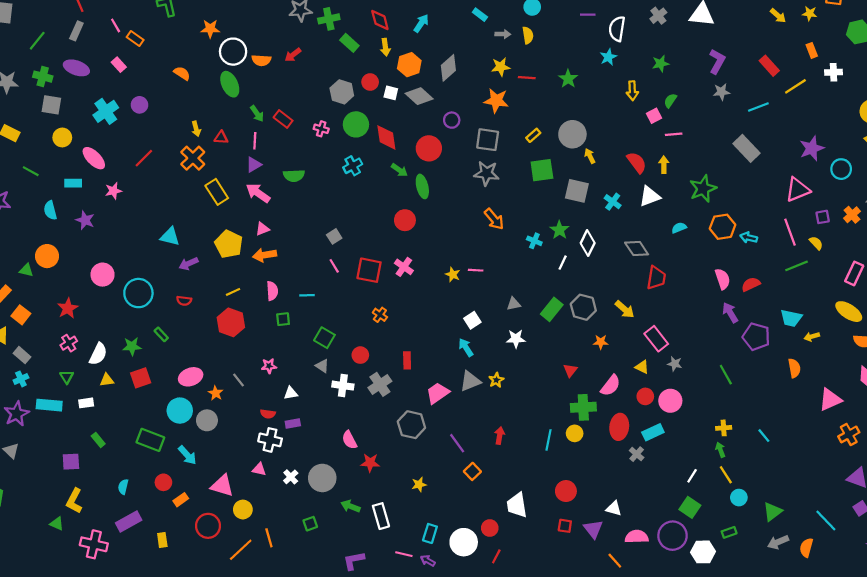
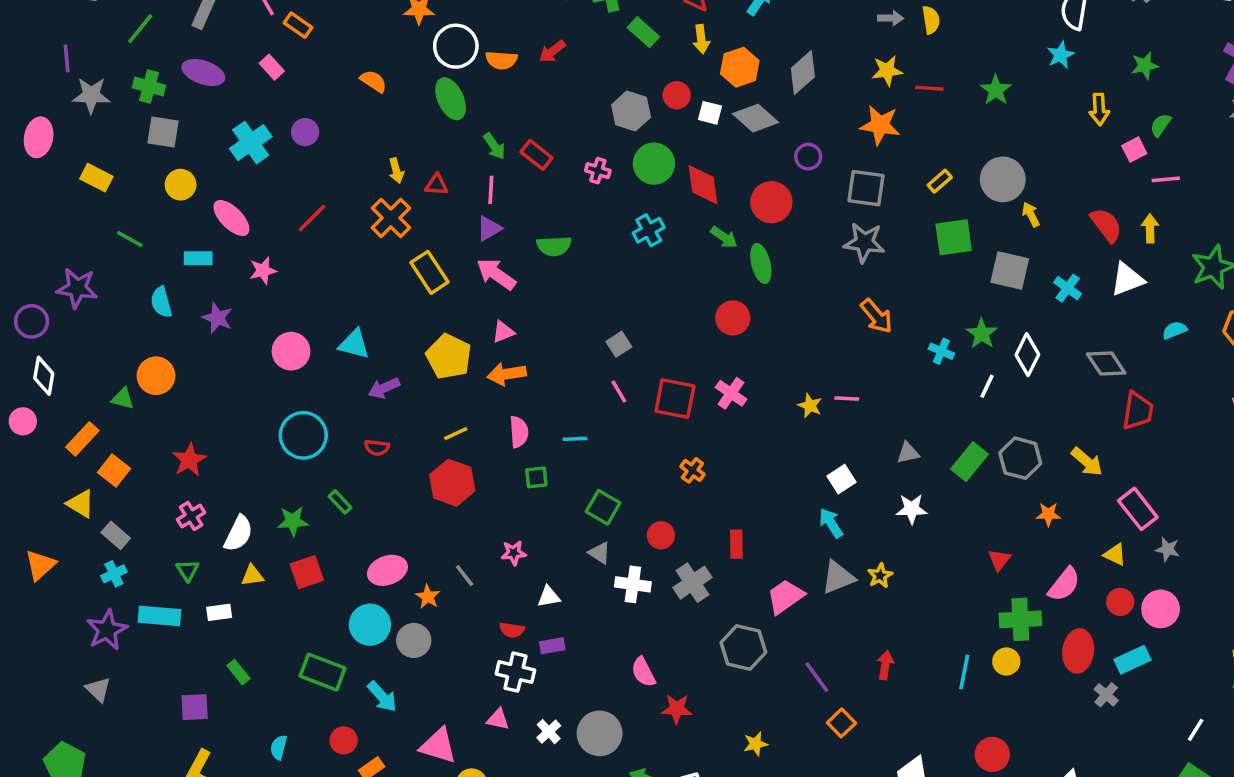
pink circle: (103, 275) -> (291, 351), moved

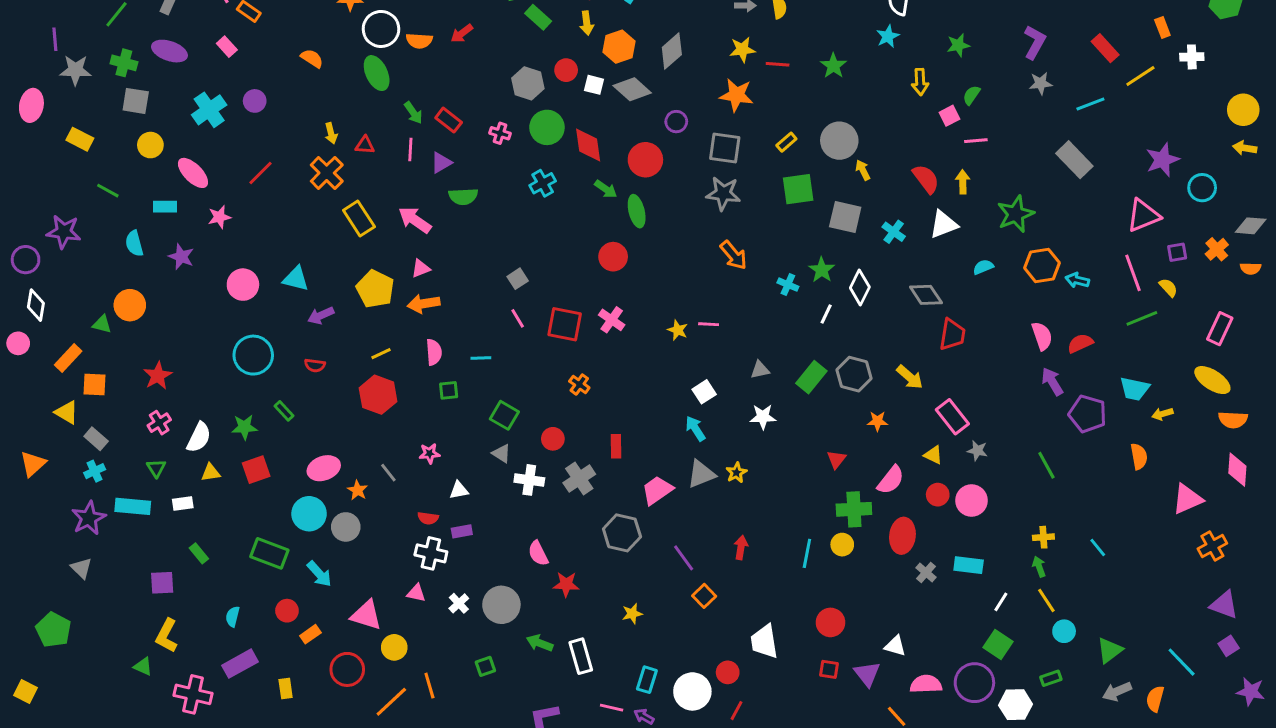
purple triangle: (489, 228) -> (441, 163), moved
orange square: (114, 470) -> (95, 384), turned -35
cyan rectangle: (1132, 660) -> (969, 565), moved, turned 32

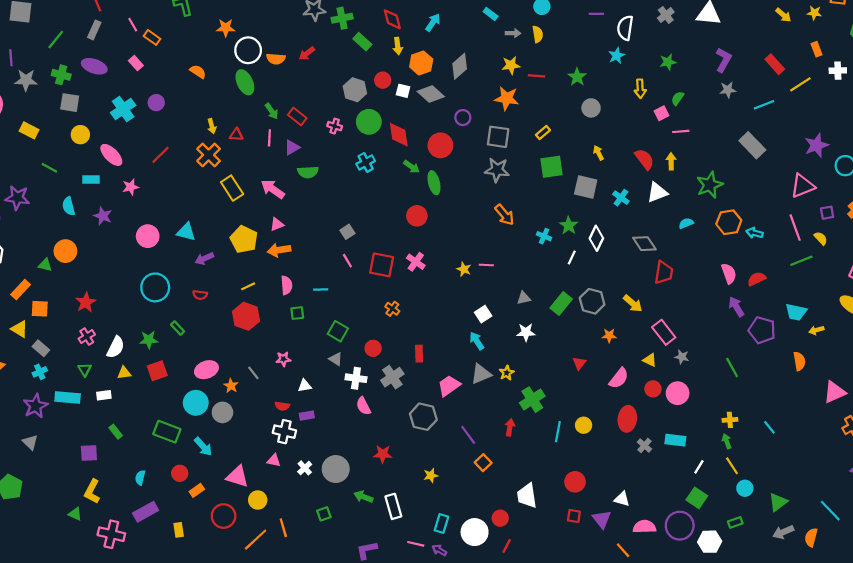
gray circle: (839, 141) -> (591, 108), moved, size x0.7
green cross: (854, 509) -> (532, 400), moved, turned -30
pink semicircle: (538, 553) -> (363, 406), moved

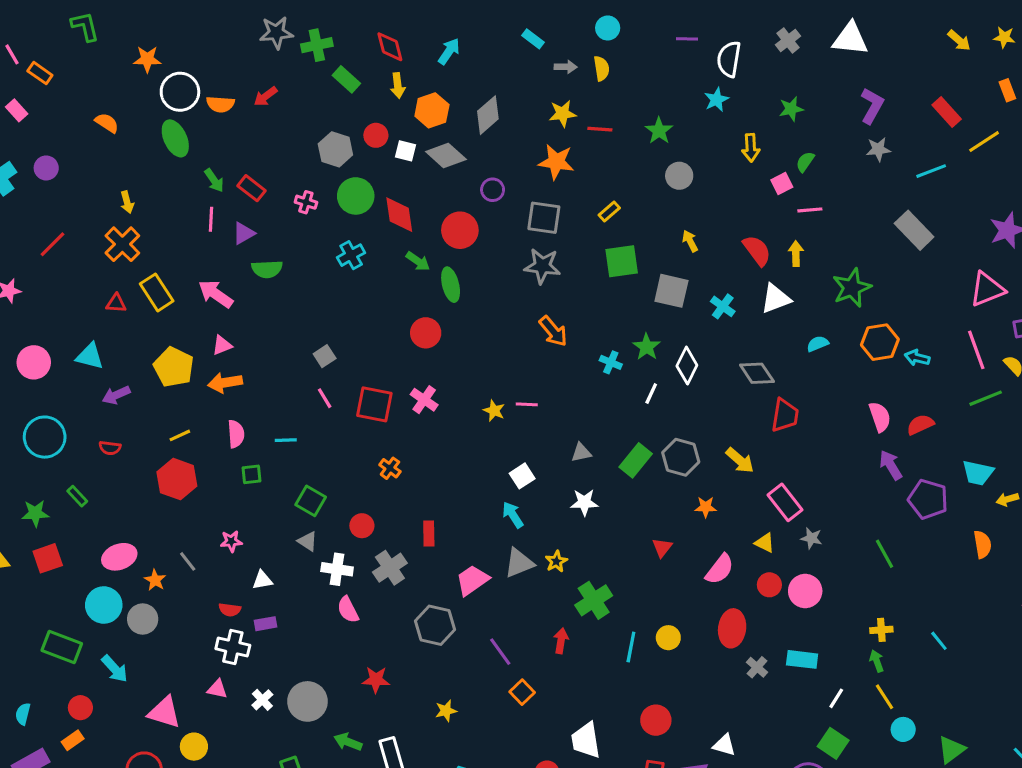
red triangle: (236, 135) -> (116, 303), moved
orange rectangle: (197, 490) -> (73, 740), moved

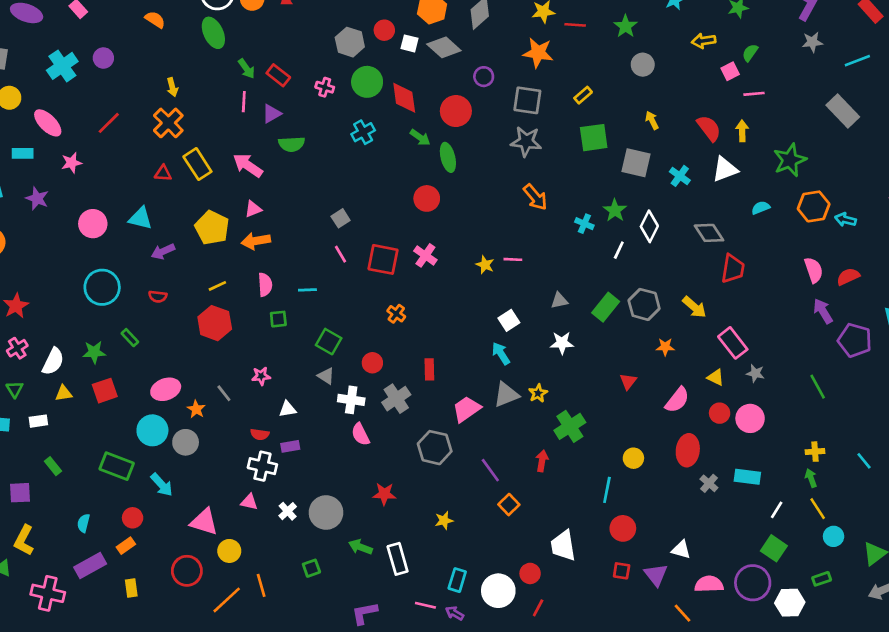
yellow arrow: (751, 148) -> (704, 41), turned 85
cyan line: (631, 647) -> (607, 490), moved

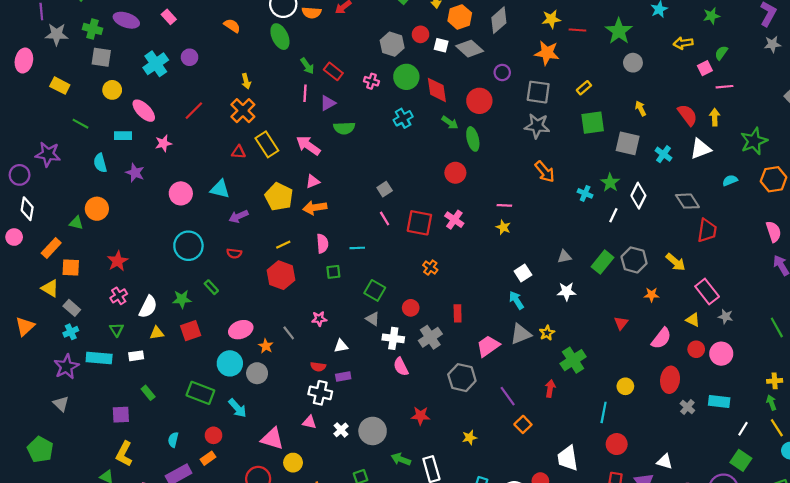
green star: (625, 26) -> (619, 31), size x1.4
pink line: (513, 259) -> (504, 205), moved

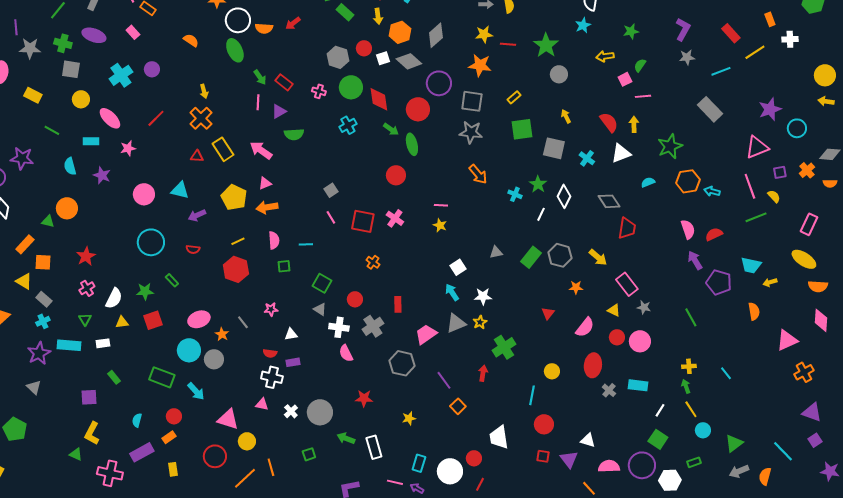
white square: (441, 45) -> (383, 58), turned -32
purple circle: (502, 72) -> (439, 83), size x1.6
white star: (567, 292) -> (483, 296), moved

